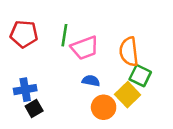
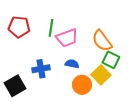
orange semicircle: (129, 52) -> (102, 41), turned -30
blue cross: (25, 90) -> (41, 69), moved
black square: (34, 109) -> (15, 86), moved, size x1.5

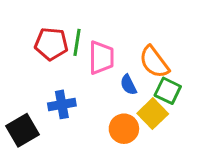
red pentagon: (19, 27) -> (51, 44), moved
pink trapezoid: (67, 38) -> (101, 58), turned -70
blue semicircle: (72, 64) -> (128, 85), moved, turned -128

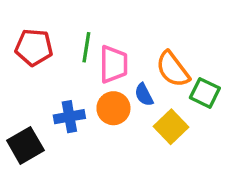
red pentagon: (51, 44) -> (34, 47), moved
green square: (168, 91) -> (205, 93), moved
orange circle: (124, 129) -> (113, 108), moved

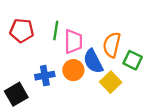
orange semicircle: (173, 69) -> (112, 45), turned 50
blue semicircle: (144, 95) -> (93, 61), size x1.6

